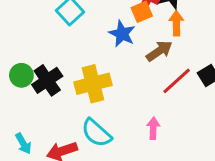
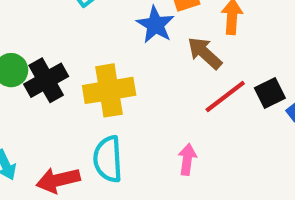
brown arrow: (159, 51) -> (205, 53), turned -108
cyan semicircle: (96, 133) -> (108, 159), turned 40

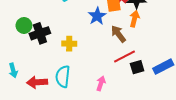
yellow cross: (109, 90) -> (69, 44), size x0.6
black square: (270, 93) -> (137, 67), moved

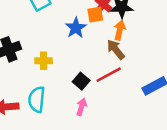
brown arrow: (118, 34) -> (116, 49), moved
black square: (137, 67) -> (81, 81), moved, turned -32

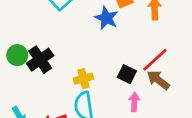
brown arrow: (116, 49) -> (158, 80), moved
yellow cross: (44, 61) -> (83, 79), moved

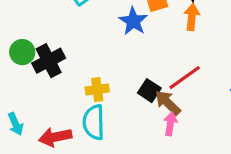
brown arrow: (158, 80) -> (168, 103), moved
pink arrow: (134, 102) -> (170, 124), moved

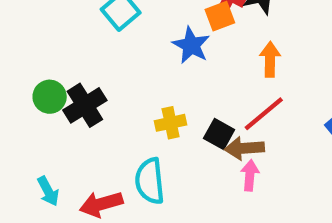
orange arrow: (192, 17) -> (270, 59), moved
yellow cross: (97, 90) -> (171, 123), moved
brown arrow: (168, 103) -> (244, 148), turned -44

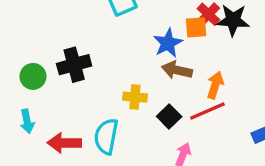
orange arrow: (270, 59) -> (215, 85), moved
green circle: (50, 97) -> (33, 76), moved
brown arrow: (244, 148) -> (177, 70), moved

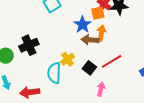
orange arrow: (215, 85) -> (101, 33), moved
yellow cross: (135, 97) -> (68, 59), turned -32
cyan semicircle: (106, 136) -> (54, 73), moved

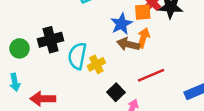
black square: (89, 68) -> (116, 92), moved
cyan semicircle: (54, 73) -> (77, 56), moved

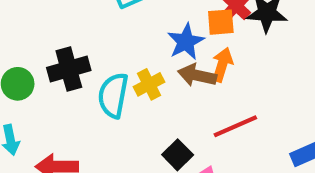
yellow cross: (96, 64) -> (149, 84), moved

